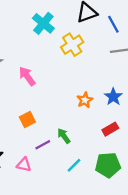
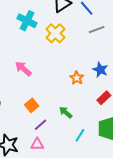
purple line: (43, 145) -> (40, 125), moved

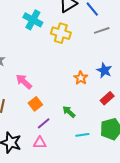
yellow cross: (55, 33) -> (61, 33), turned -30
pink arrow: (23, 69) -> (24, 82), moved
cyan line: (80, 135) -> (82, 135), turned 48

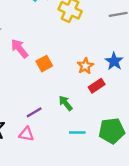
pink arrow: (24, 82) -> (20, 48), moved
red rectangle: (107, 98) -> (97, 86), moved
orange square: (35, 104) -> (44, 64), moved

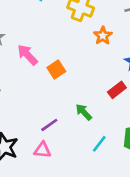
orange star: (85, 66) -> (103, 36), moved
cyan line: (77, 133) -> (99, 144), turned -49

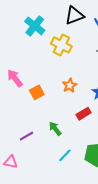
orange star: (103, 36) -> (70, 85), moved
pink triangle: (42, 150) -> (11, 162), moved

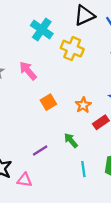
pink arrow: (15, 78) -> (28, 71), moved
orange star: (70, 85) -> (83, 105), moved
cyan line: (65, 155) -> (83, 169), turned -48

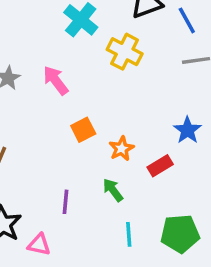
orange star: (83, 105) -> (122, 149), moved
purple line: (40, 150) -> (65, 202), turned -56

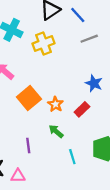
yellow cross: (125, 52) -> (43, 43), turned -35
orange square: (83, 130) -> (29, 98), size x1.5

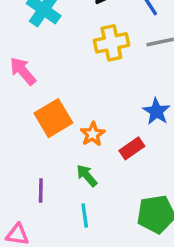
yellow cross: (43, 43) -> (111, 43), moved
cyan line: (72, 157) -> (85, 216), moved

